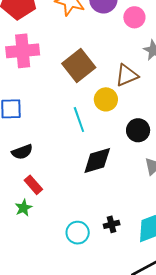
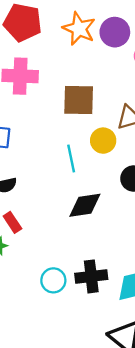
brown square: (79, 66) -> (79, 100), turned 32
black cross: (112, 224) -> (91, 276), size x1.8

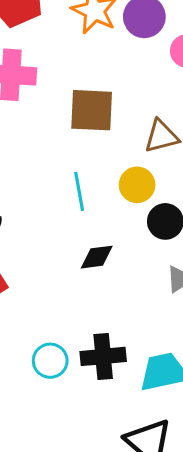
yellow circle: (103, 141) -> (137, 185), moved
black diamond: (85, 205) -> (97, 257), size x0.7

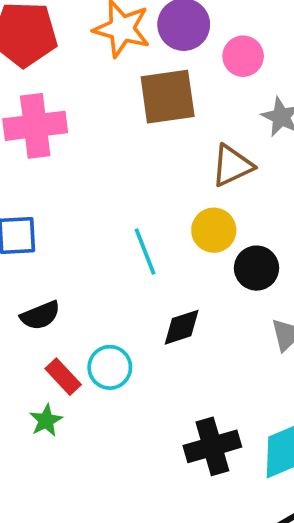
brown square: (92, 110) -> (168, 97), moved
cyan circle: (50, 361) -> (110, 367), moved

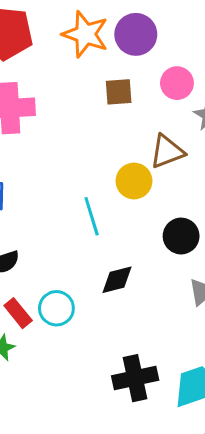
pink circle: (243, 56) -> (177, 83), moved
brown square: (168, 97) -> (119, 92), size x0.6
yellow circle: (214, 230) -> (134, 181), moved

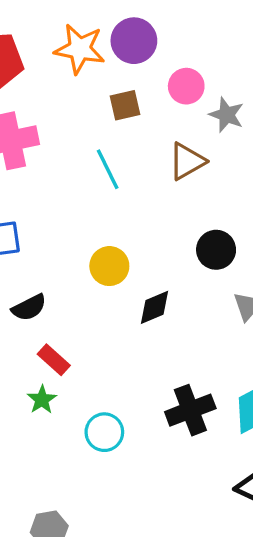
yellow circle: (134, 181) -> (109, 266), moved
cyan line: (92, 216) -> (108, 169), moved
cyan circle: (56, 308) -> (104, 432), moved

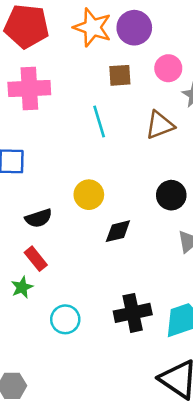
black semicircle: (29, 308) -> (39, 218), moved

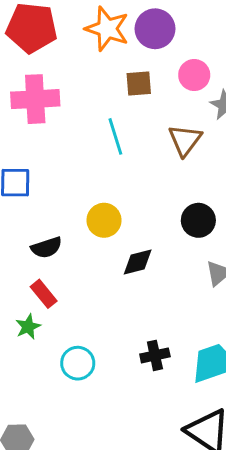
brown triangle: (160, 125) -> (185, 140), turned -32
black cross: (133, 313) -> (155, 355), size x0.7

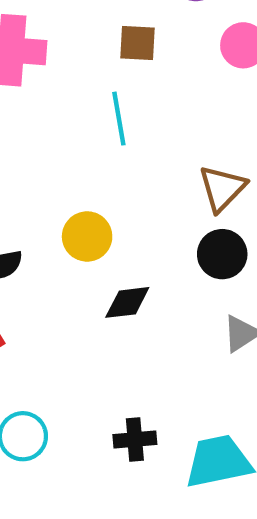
brown square: (139, 83) -> (138, 43), moved
brown triangle: (185, 140) -> (222, 188), moved

